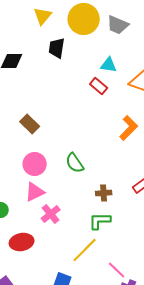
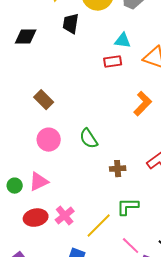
red rectangle: (99, 86) -> (113, 62), turned -48
pink triangle: (35, 192) -> (39, 182), moved
pink cross: (51, 214) -> (65, 216), moved
green L-shape: (100, 221) -> (128, 207), moved

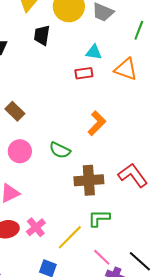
orange L-shape: (143, 104) -> (97, 123), moved
green semicircle: (89, 139) -> (60, 150), turned -30
brown cross: (118, 169) -> (89, 180), size x1.8

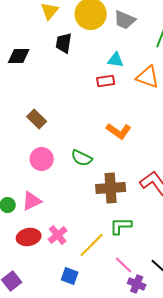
orange L-shape: (97, 123) -> (119, 131), turned 80

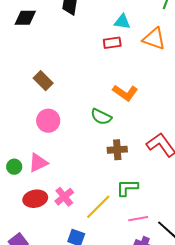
green semicircle: (82, 158) -> (101, 117), moved
brown cross: (111, 188) -> (117, 150), size x0.7
pink line: (124, 265) -> (138, 219), moved, turned -54

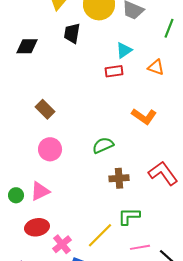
cyan triangle: (122, 22) -> (124, 50), turned -42
orange triangle: (154, 39) -> (156, 67), size x0.7
orange L-shape: (125, 93) -> (144, 116), moved
green semicircle: (101, 117) -> (103, 145), turned 130
pink cross: (64, 197) -> (62, 244), moved

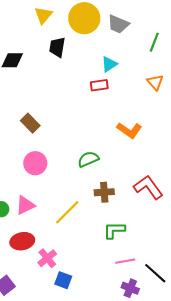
orange triangle: (156, 67) -> (155, 82), moved, turned 30
yellow line: (100, 235) -> (67, 212), moved

